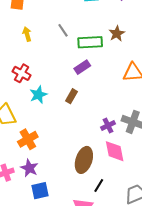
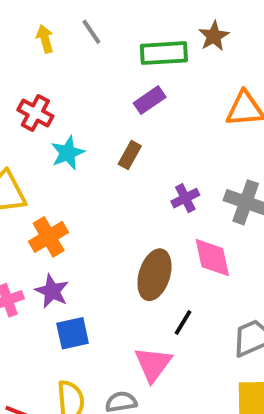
gray line: (63, 30) -> (91, 32), moved
purple cross: (108, 125) -> (185, 198), moved

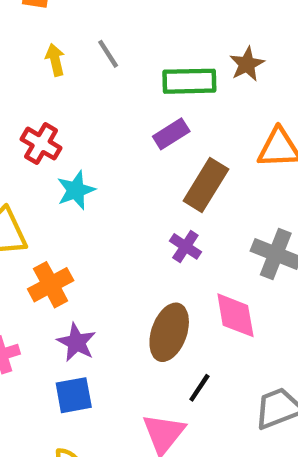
brown rectangle: (130, 155) -> (206, 185), moved, size x1.6
purple cross: (185, 198) -> (185, 246), moved, turned -32
purple star: (52, 291) -> (76, 342), moved

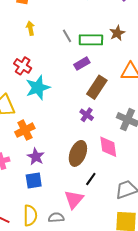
gray line: (108, 54) -> (67, 36), moved
cyan star: (76, 190) -> (38, 88), size x1.4

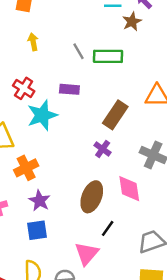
brown star: (117, 33) -> (132, 22), moved
purple rectangle: (82, 64) -> (69, 89), moved, turned 35

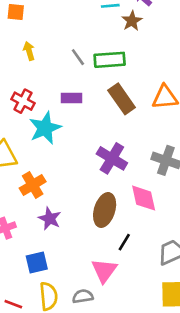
brown rectangle: (115, 115) -> (122, 99), moved, turned -64
purple cross: (103, 149) -> (112, 158), size x1.6
blue square: (37, 230) -> (37, 262), moved

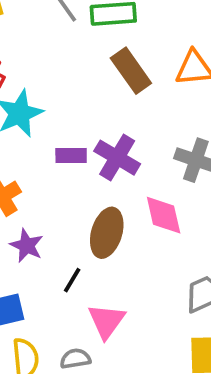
purple rectangle: (72, 98) -> (71, 156), moved
black line: (124, 242) -> (72, 280), moved

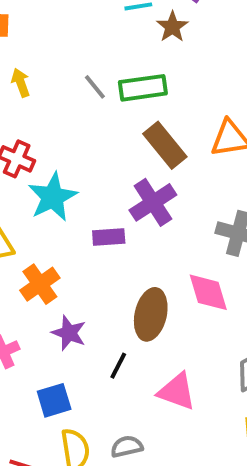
purple cross: (117, 158) -> (153, 202), moved, turned 30
pink triangle: (106, 321) -> (177, 391), moved, turned -42

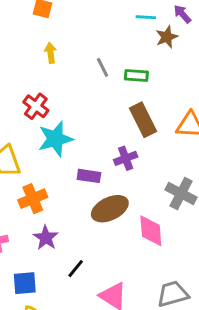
green rectangle: (143, 88) -> (136, 76), size x0.7
purple cross: (153, 202) -> (126, 158), size x0.7
brown ellipse: (151, 314) -> (110, 209), moved, turned 39

